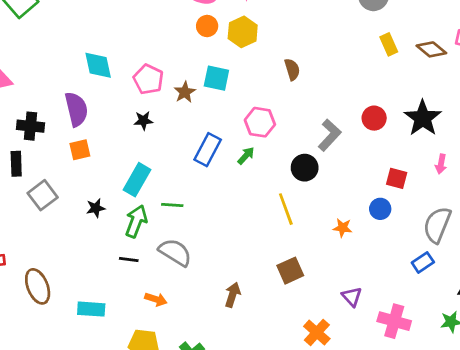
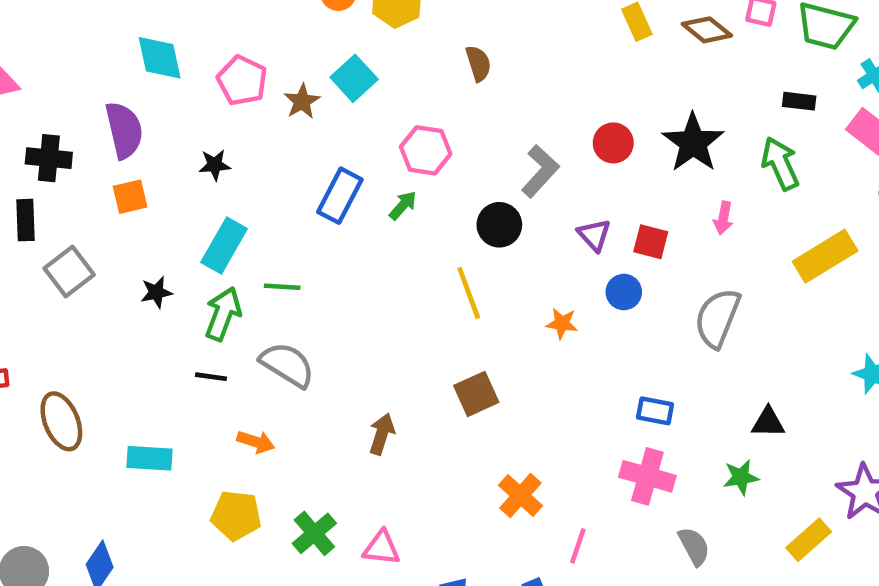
cyan square: (216, 78) -> (354, 78), turned 36
black star: (143, 121) -> (215, 165), moved
blue rectangle: (423, 262) -> (655, 411), moved, turned 45
purple triangle: (352, 297) -> (594, 235), moved

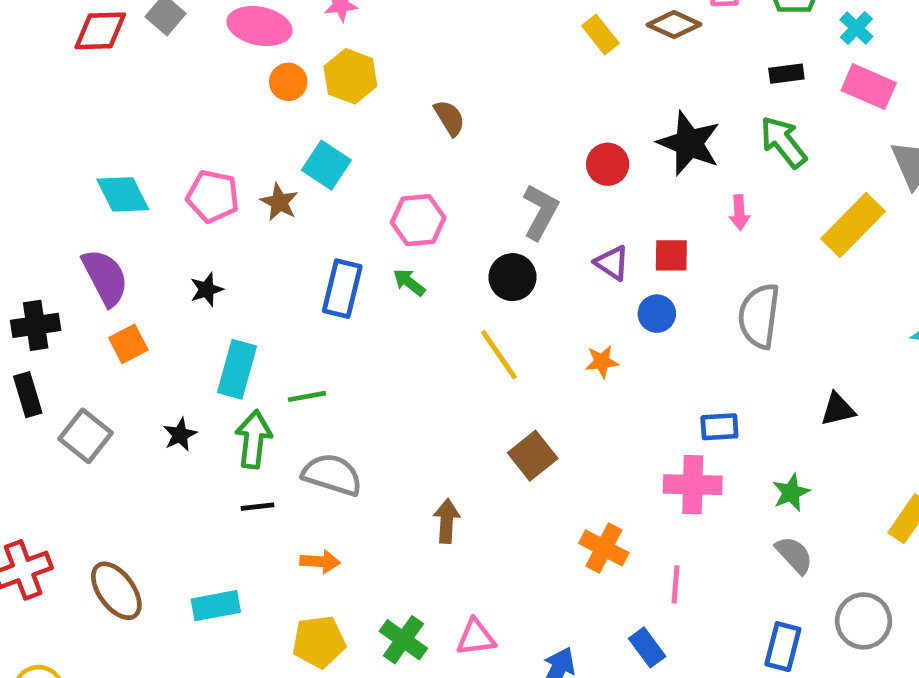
green arrow: (403, 205) -> (409, 282), turned -80
pink cross: (647, 476) -> (693, 485), moved
green star: (741, 477) -> (791, 492), moved

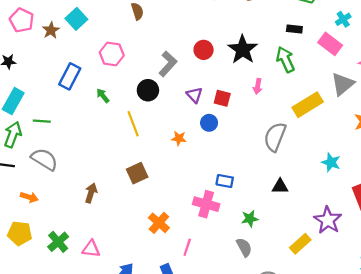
cyan cross: (856, 28) -> (343, 19), moved
green arrow: (409, 282) -> (103, 96), moved
gray semicircle: (759, 316) -> (275, 137), moved

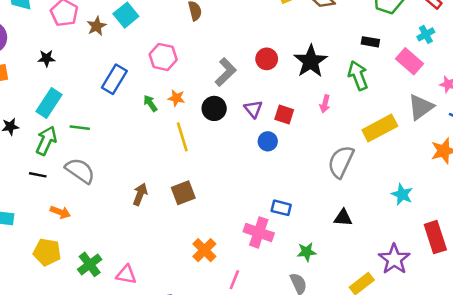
black circle: (148, 90) -> (214, 108), moved
orange star: (179, 138) -> (176, 98), moved
brown arrow: (91, 193) -> (140, 194), moved

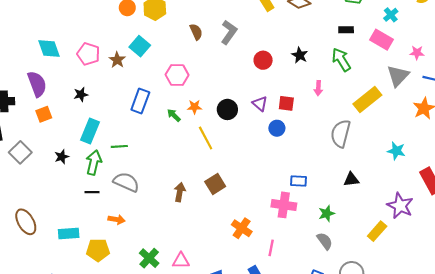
black star: (311, 61) -> (300, 55), size x0.6
gray L-shape: (226, 72) -> (229, 32), moved
yellow pentagon: (47, 252) -> (98, 250), moved

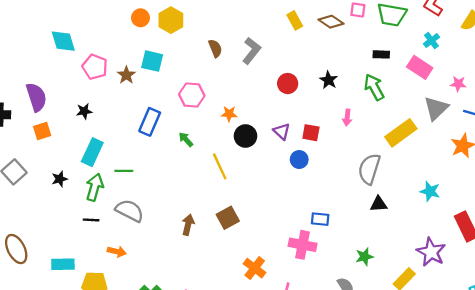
cyan square: (140, 46) -> (152, 61), turned -30
cyan diamond: (49, 48) -> (63, 41), moved
orange star: (195, 107) -> (229, 114), moved
black triangle: (351, 179) -> (379, 204), moved
green star: (327, 213) -> (364, 257), moved

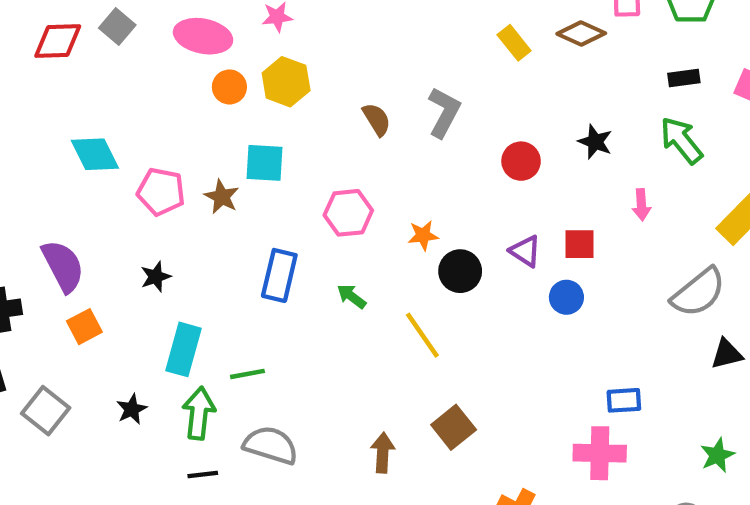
gray semicircle: (369, 169) -> (698, 292), turned -136

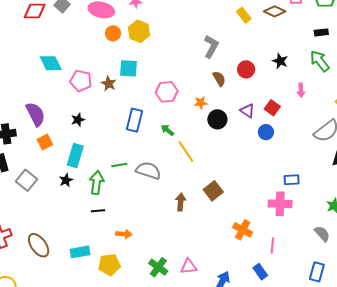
brown semicircle: (377, 119) -> (219, 79), moved
red square: (579, 244) -> (272, 108), turned 35
yellow line: (422, 335) -> (186, 152), moved
cyan rectangle: (184, 349) -> (75, 156), moved
gray semicircle: (271, 445) -> (148, 171), moved

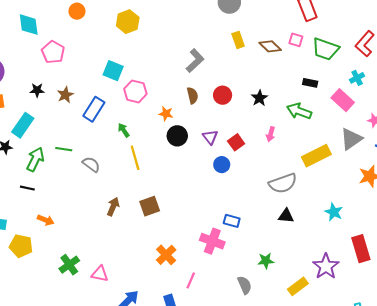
orange circle: (113, 33) -> (77, 11), moved
green arrow: (320, 61) -> (299, 111), turned -50
cyan square: (129, 68) -> (113, 71), moved
brown star: (109, 84) -> (65, 95), moved
gray semicircle: (148, 171) -> (91, 164), size x0.7

